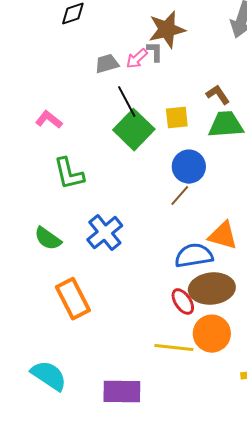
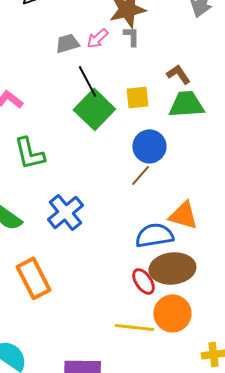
gray L-shape: (155, 52) -> (131, 36), moved

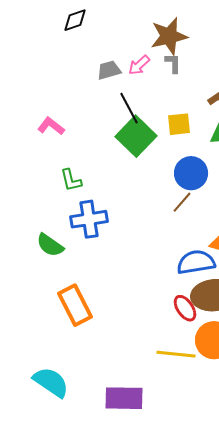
green L-shape: (29, 153) -> (71, 180), size x0.7
blue cross: (65, 212) -> (89, 219), moved, turned 30

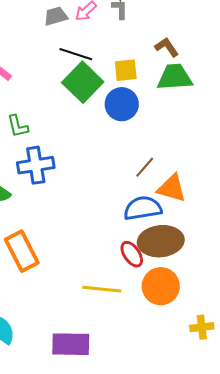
black line: (129, 108) -> (76, 54), turned -44
blue circle: (191, 173) -> (122, 104), moved
brown line: (182, 202) -> (145, 167), moved
yellow line: (176, 354) -> (102, 289), moved

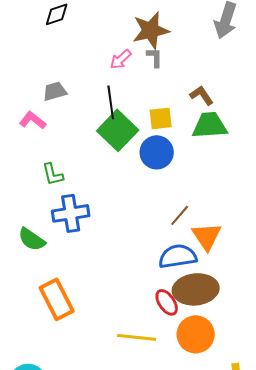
gray trapezoid: (56, 16) -> (55, 91), moved
black line: (76, 54) -> (111, 102), turned 64
orange triangle: (172, 188) -> (207, 236), turned 40

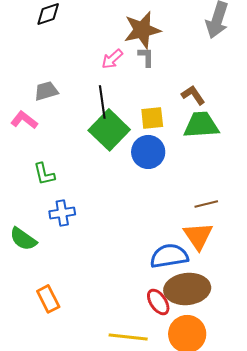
blue cross: (71, 213) -> (62, 213), size x0.7
brown line: (180, 215) -> (206, 204), moved, turned 35
orange rectangle: (57, 299) -> (48, 299), size x0.7

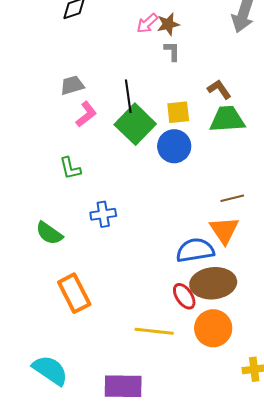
brown star: (142, 30) -> (168, 24), size x0.6
pink arrow: (112, 59) -> (147, 23), moved
pink L-shape: (24, 120) -> (86, 114), moved, turned 104
blue cross: (62, 213) -> (103, 214), moved
orange rectangle: (48, 299) -> (74, 293), size x1.4

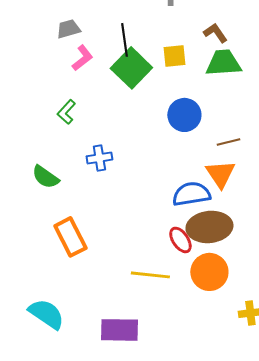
blue circle: (174, 146) -> (184, 115), moved
green L-shape: (70, 168) -> (66, 112), turned 55

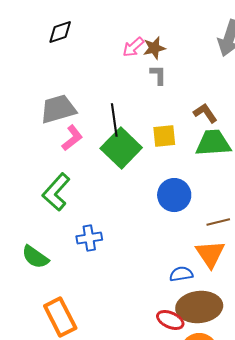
gray trapezoid: (68, 29) -> (58, 109), size x1.5
green L-shape: (66, 112) -> (56, 192), size x1.5
blue semicircle: (191, 194) -> (181, 274), size x0.6
red ellipse: (180, 240) -> (170, 320), turned -32

